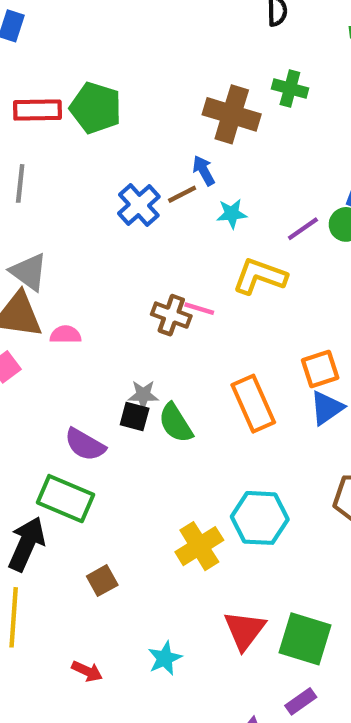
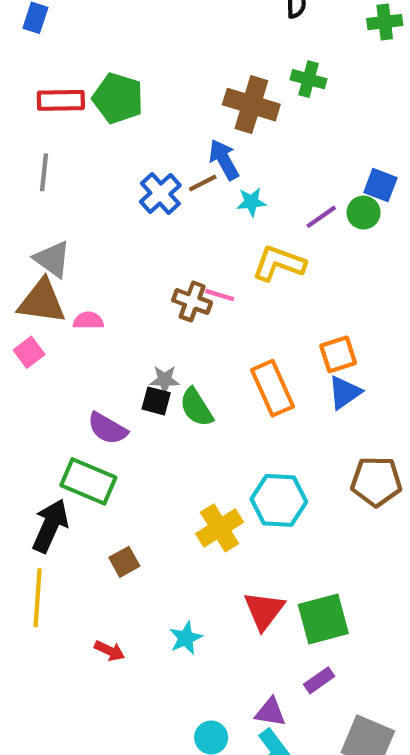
blue arrow: (204, 170) -> (224, 160), size x1.4
green square: (305, 639) -> (323, 619), turned -32

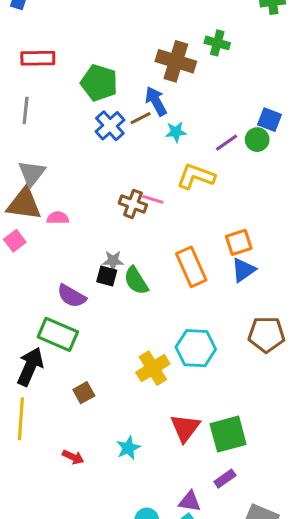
green pentagon: (118, 98) -> (99, 83), moved
gray triangle: (52, 259) -> (32, 173), turned 32

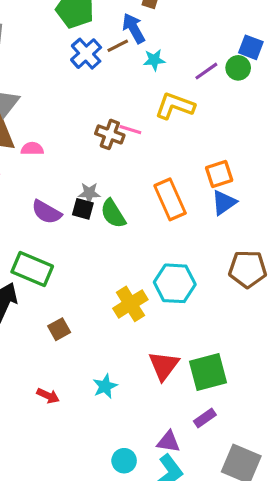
purple semicircle: (72, 296) -> (46, 212), moved

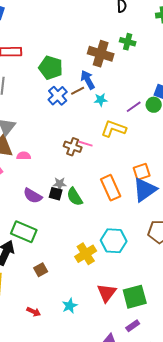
blue triangle: (224, 203) -> (145, 190), size x1.5

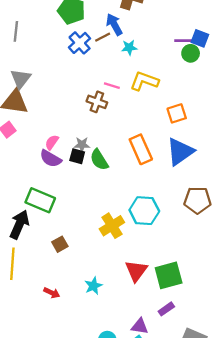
purple line: (134, 107) -> (184, 41), moved, turned 35
pink line: (86, 144) -> (112, 86), moved
pink semicircle: (24, 156) -> (52, 142), moved, turned -56
orange square: (142, 172) -> (177, 113), moved

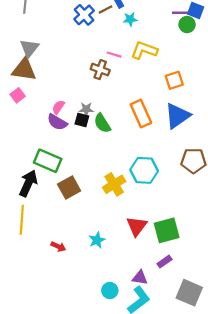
brown square: (60, 244) -> (69, 188), moved, size x1.5

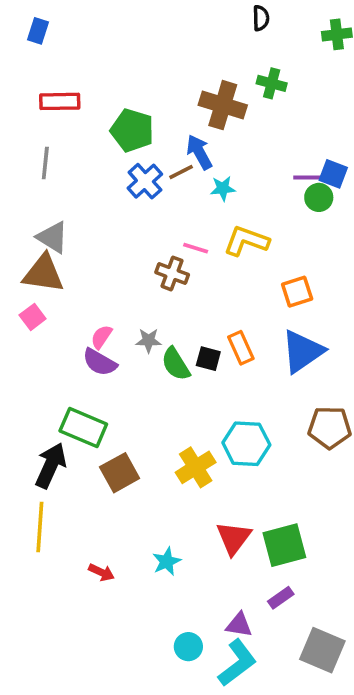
gray triangle: (29, 48) -> (53, 237), turned -36
orange rectangle: (141, 114) -> (241, 348), size x0.7
black square: (82, 120) -> (208, 359), moved

